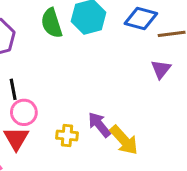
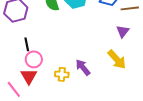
yellow arrow: (124, 140) -> (117, 59), moved

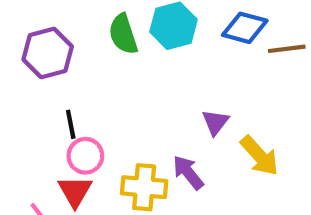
purple triangle: (123, 31) -> (215, 122), moved
yellow cross: (62, 74) -> (144, 187), size x1.5

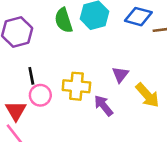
yellow cross: (144, 187) -> (76, 86), moved
red triangle: (75, 191) -> (16, 111), moved

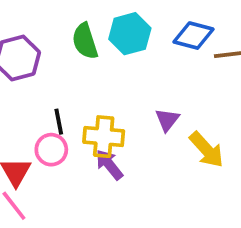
black line: (31, 76) -> (59, 122), moved
purple arrow: (104, 106) -> (109, 165), moved

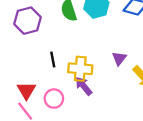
pink circle: (51, 150) -> (54, 99), moved

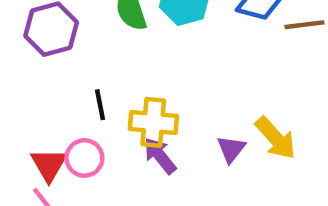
purple triangle: (119, 58) -> (231, 149), moved
pink circle: (54, 99) -> (84, 158), moved

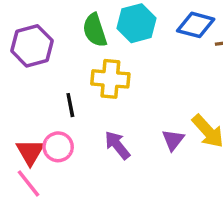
yellow cross: (153, 122) -> (110, 79), moved

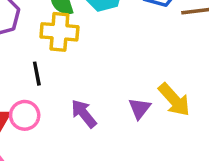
yellow cross: (110, 79) -> (59, 32), moved

